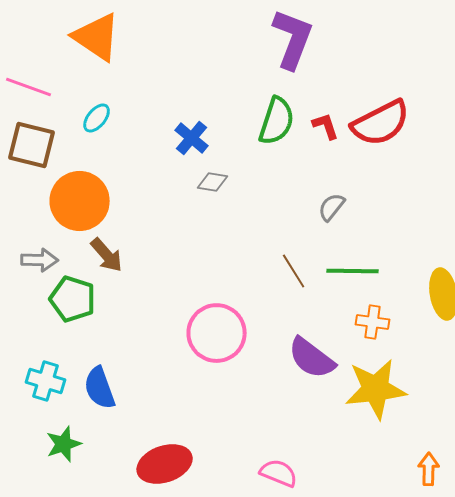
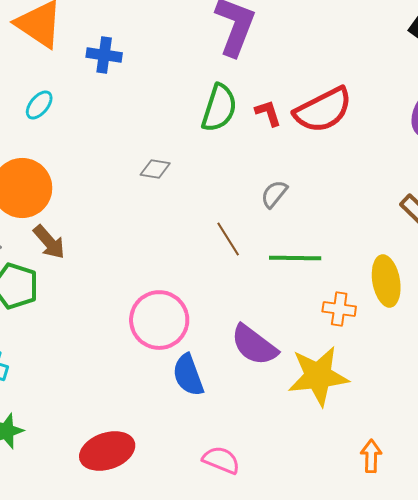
blue cross: (192, 138) -> (104, 55), moved, turned -32
brown line: (294, 271) -> (228, 239), moved
orange cross: (373, 322) -> (339, 309), moved
blue semicircle: (100, 388) -> (188, 375), moved

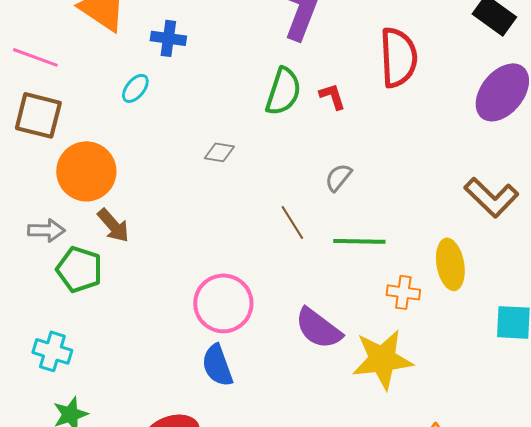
cyan ellipse: (39, 105) -> (135, 88), moved
red semicircle: (323, 110) -> (398, 57), moved, turned -66
blue semicircle: (188, 375) -> (217, 365), moved

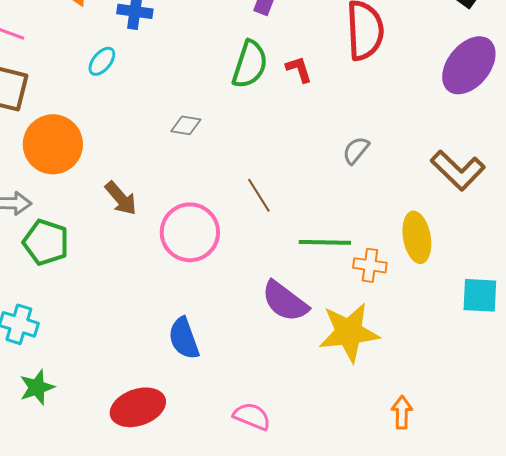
gray semicircle: (338, 177) -> (356, 150), moved
brown arrow: (113, 225) -> (121, 198), moved
green line: (359, 241) -> (325, 242), moved
pink circle: (223, 303) -> (190, 232), moved

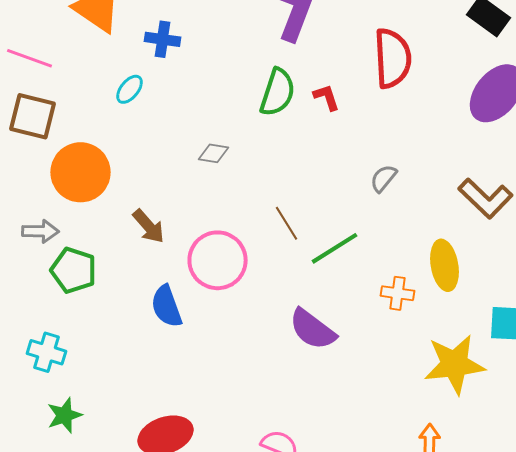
green line: (325, 242) -> (334, 248), moved, turned -33
yellow star: (349, 332) -> (454, 364), moved
blue semicircle: (184, 338) -> (166, 306), moved

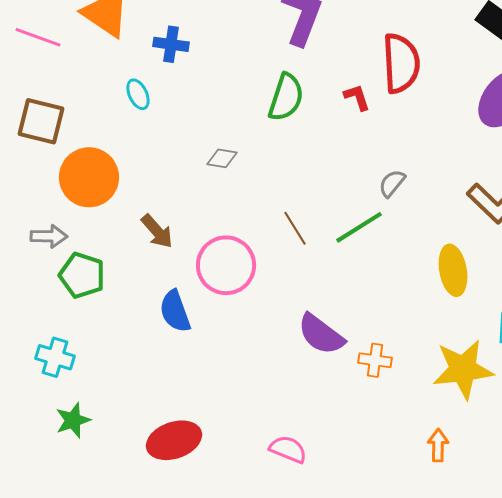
pink line: (30, 58) -> (38, 37), moved
cyan ellipse: (130, 89) -> (138, 94), turned -64
red L-shape: (326, 97) -> (357, 97), moved
green line: (334, 248) -> (359, 227), moved
orange cross: (398, 293) -> (375, 360), moved

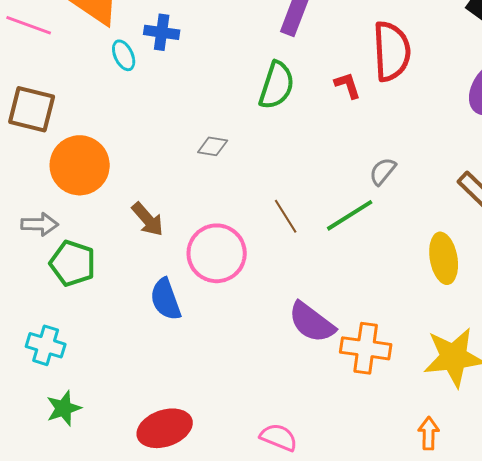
cyan ellipse: (138, 94) -> (124, 55), moved
orange cross: (375, 360) -> (366, 348), size x1.5

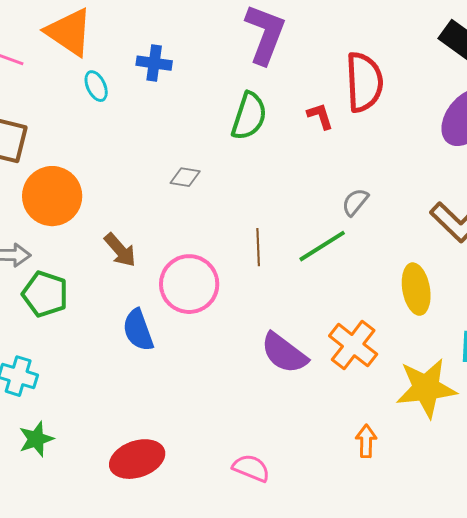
blue cross: (162, 32) -> (154, 63), moved
brown line: (286, 216) -> (258, 247), turned 30
orange cross: (366, 348) -> (353, 345), moved, turned 30
orange arrow: (429, 433) -> (366, 441), moved

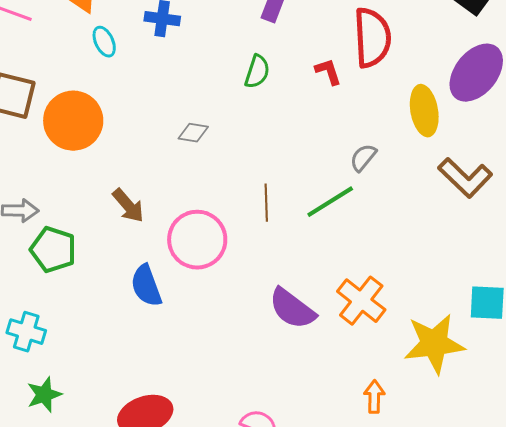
green semicircle: (249, 116) -> (257, 72), size x0.7
orange circle: (52, 196) -> (73, 121), moved
yellow ellipse: (416, 289) -> (424, 111), moved

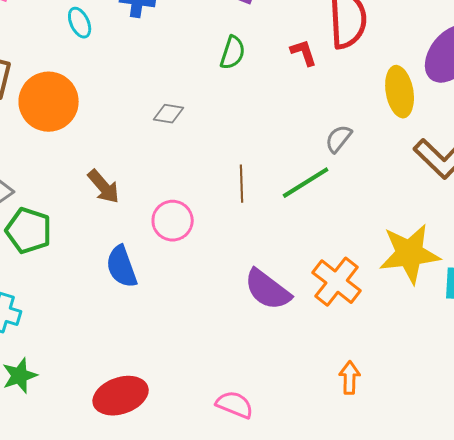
pink circle: (197, 240) -> (173, 221), size x0.7
yellow star: (434, 344) -> (410, 254), moved

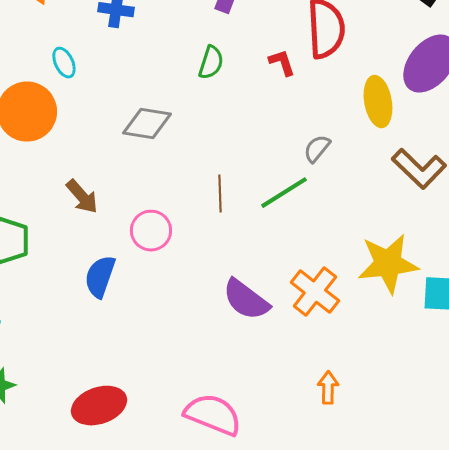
cyan ellipse: (80, 23) -> (64, 63), moved
gray diamond: (169, 114) -> (147, 124), size x1.6
blue semicircle: (122, 267) -> (100, 277), turned 39
pink semicircle: (235, 405) -> (213, 415), size x1.5

